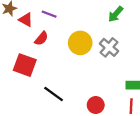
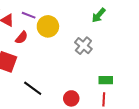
green arrow: (116, 14) -> (99, 15), moved
yellow circle: (80, 43) -> (48, 26), moved

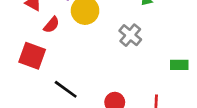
green rectangle: (106, 80) -> (179, 65), moved

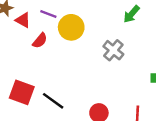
red square: (32, 56) -> (22, 92), moved

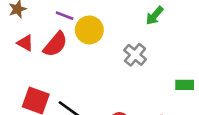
red triangle: (23, 20) -> (25, 43), moved
red semicircle: (40, 41) -> (55, 44), size x1.5

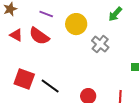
yellow circle: (89, 30) -> (76, 24), moved
red semicircle: (55, 44) -> (39, 36), turned 85

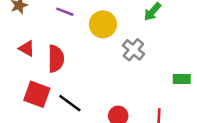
red triangle: (16, 35) -> (27, 49), moved
red semicircle: (39, 36) -> (56, 59), moved, turned -125

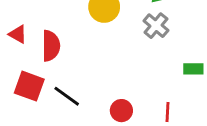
gray cross: (133, 50) -> (156, 26), moved

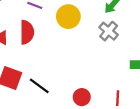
red semicircle: (51, 46) -> (27, 32), moved

